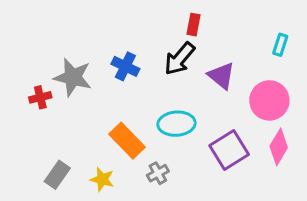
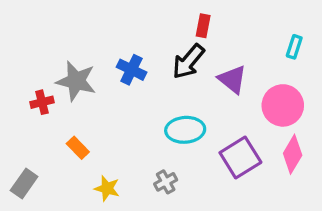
orange rectangle: (127, 141) -> (78, 148), moved, size x0.6
gray rectangle: (57, 175) -> (24, 184), moved

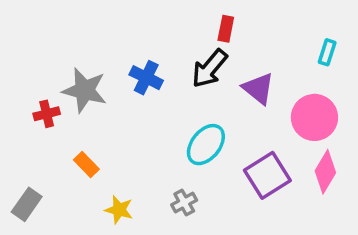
cyan ellipse: (185, 130) -> (206, 145), turned -48

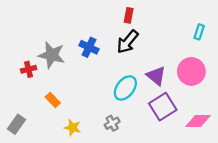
red rectangle: (226, 29) -> (129, 15), moved
purple triangle: (258, 88) -> (156, 76), moved
pink diamond: (325, 172) -> (198, 121), moved, turned 60

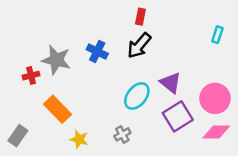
pink circle: (191, 71) -> (215, 98), moved
orange rectangle: (53, 100) -> (57, 109), size x1.6

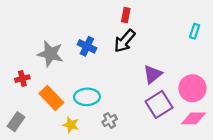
red cross: (31, 76) -> (22, 79), moved
purple triangle: (171, 83) -> (153, 74), turned 42
cyan ellipse: (137, 96) -> (87, 97), moved, turned 50

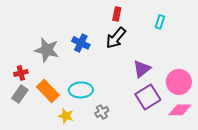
cyan rectangle: (195, 31) -> (160, 22), moved
gray rectangle: (16, 122) -> (20, 94), moved

